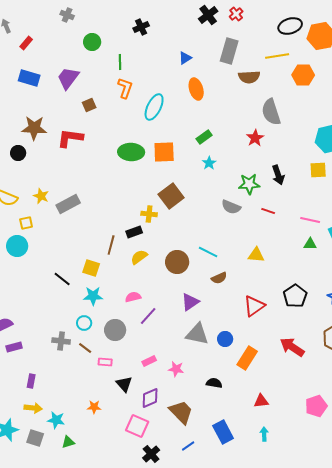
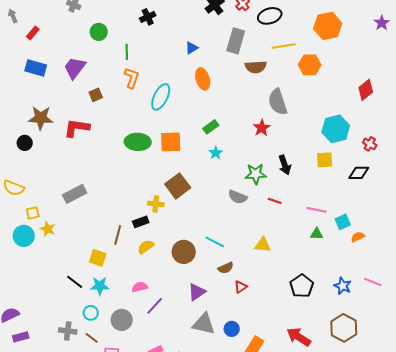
black ellipse: (290, 26) -> (270, 16), moved
yellow star: (41, 196) -> (48, 229), moved
black line: (62, 279) -> (75, 282), moved
red triangle: (254, 306) -> (241, 287), moved, size x0.6

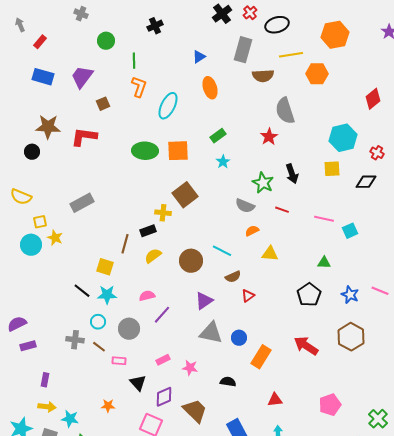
green star: (256, 174) -> (263, 183), turned 30
green triangle: (317, 234) -> (324, 263), moved
orange semicircle: (358, 237) -> (252, 231), moved

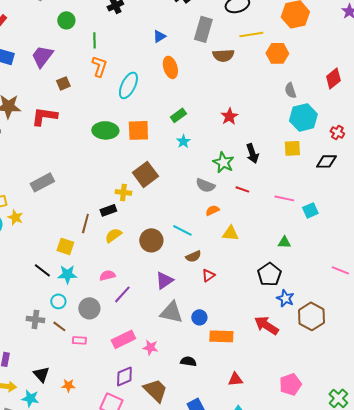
gray semicircle: (285, 111) -> (290, 90), moved, size x0.6
blue star: (350, 295) -> (285, 298), moved
orange rectangle: (261, 357) -> (221, 336), turned 60
pink rectangle: (163, 360) -> (123, 339), size x1.6
black triangle: (138, 383) -> (41, 374), moved

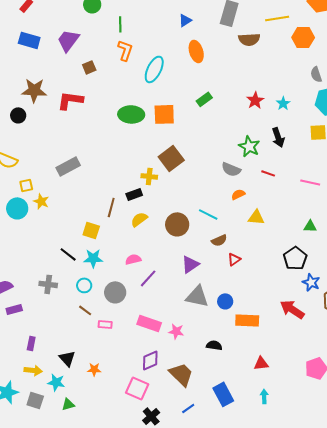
cyan star: (183, 141) -> (283, 103), moved
gray cross: (35, 319) -> (48, 284), moved
pink rectangle: (123, 339) -> (149, 323), turned 45

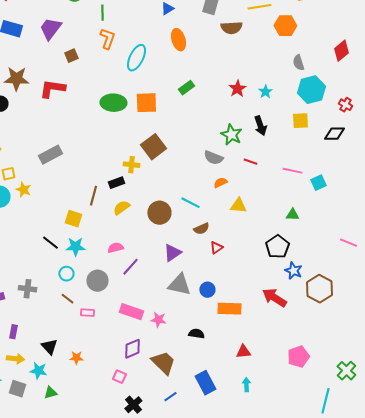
gray cross: (48, 284) -> (27, 289), moved
pink square: (137, 388) -> (119, 377), size x0.6

